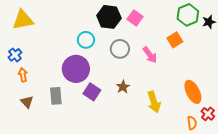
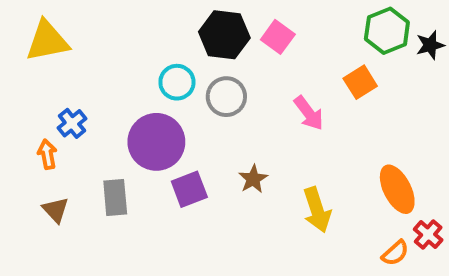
gray circle: (120, 49) -> (226, 97), moved
blue cross: (15, 55) -> (72, 123), moved
purple square: (92, 92) -> (189, 189), turned 36
orange semicircle: (192, 123) -> (395, 253), turned 56

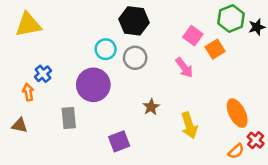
pink square: (278, 37) -> (193, 36), moved
purple square: (189, 189) -> (119, 141), moved
brown triangle: (56, 210) -> (20, 125), moved, turned -35

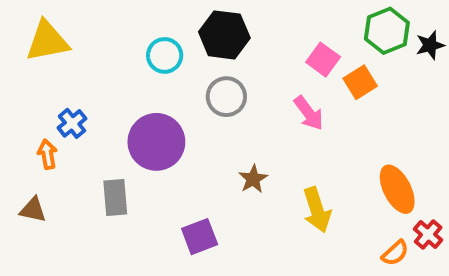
cyan circle: (106, 49) -> (165, 55), moved

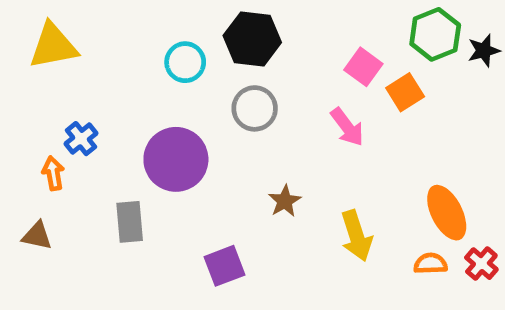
orange semicircle: (395, 253) -> (431, 264), moved, turned -140

